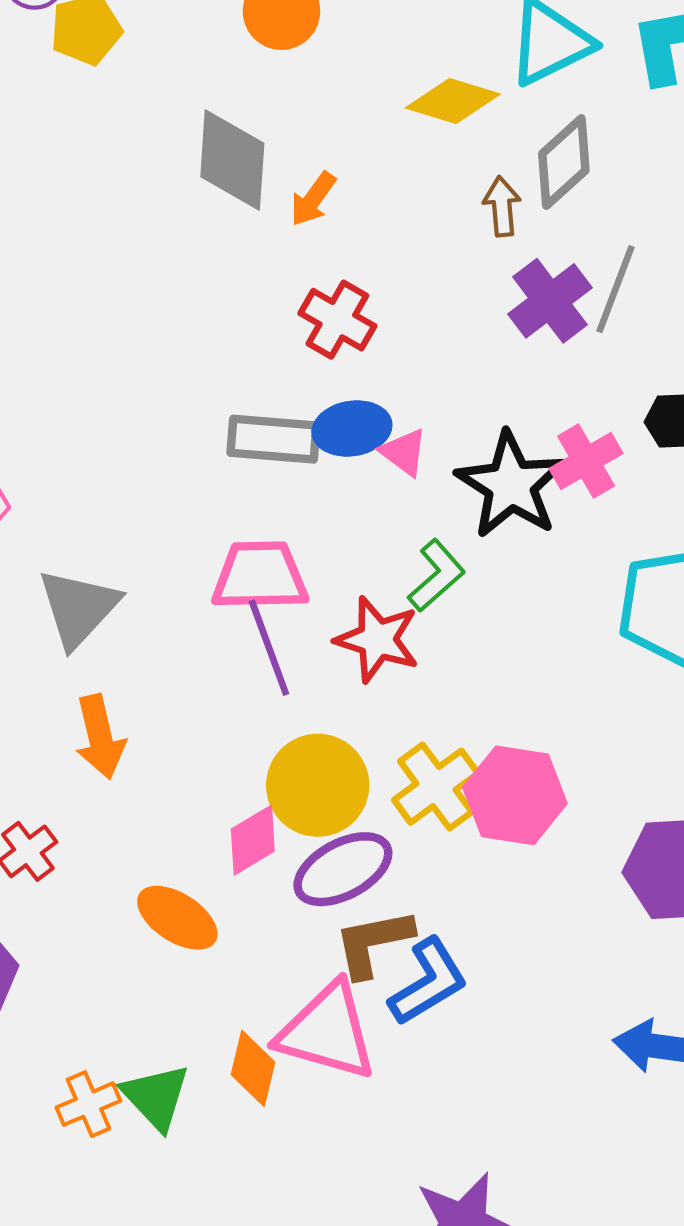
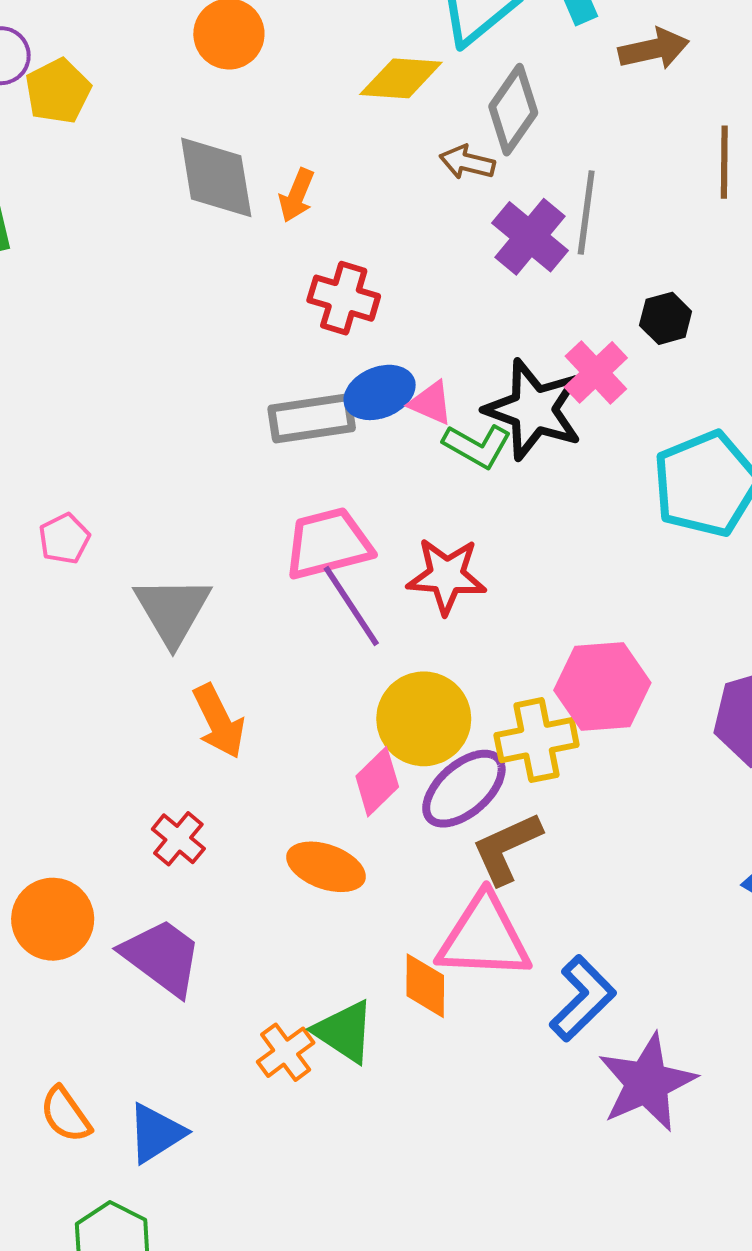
brown arrow: (502, 206) -> (467, 162), turned -58
green L-shape: (436, 576) -> (477, 446), moved, turned 84
yellow cross: (436, 787) -> (537, 740), moved, turned 38
blue L-shape: (428, 982) -> (583, 998), moved

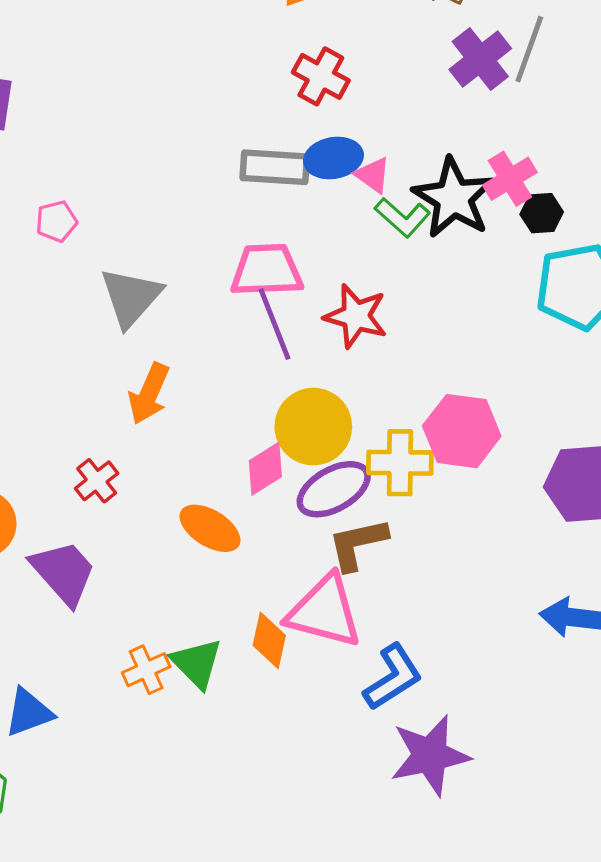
black hexagon: (666, 318) -> (542, 213), moved
orange arrow: (219, 721) -> (149, 394), turned 38

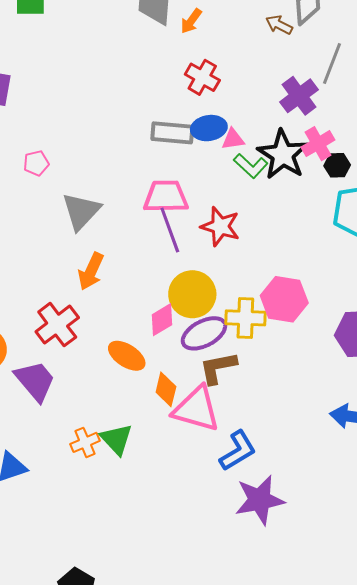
purple cross: (480, 59) -> (299, 96), moved
pink triangle: (373, 175) -> (233, 139), turned -45
red cross: (97, 481) -> (57, 325), size x1.6
orange diamond: (269, 640) -> (166, 389), moved

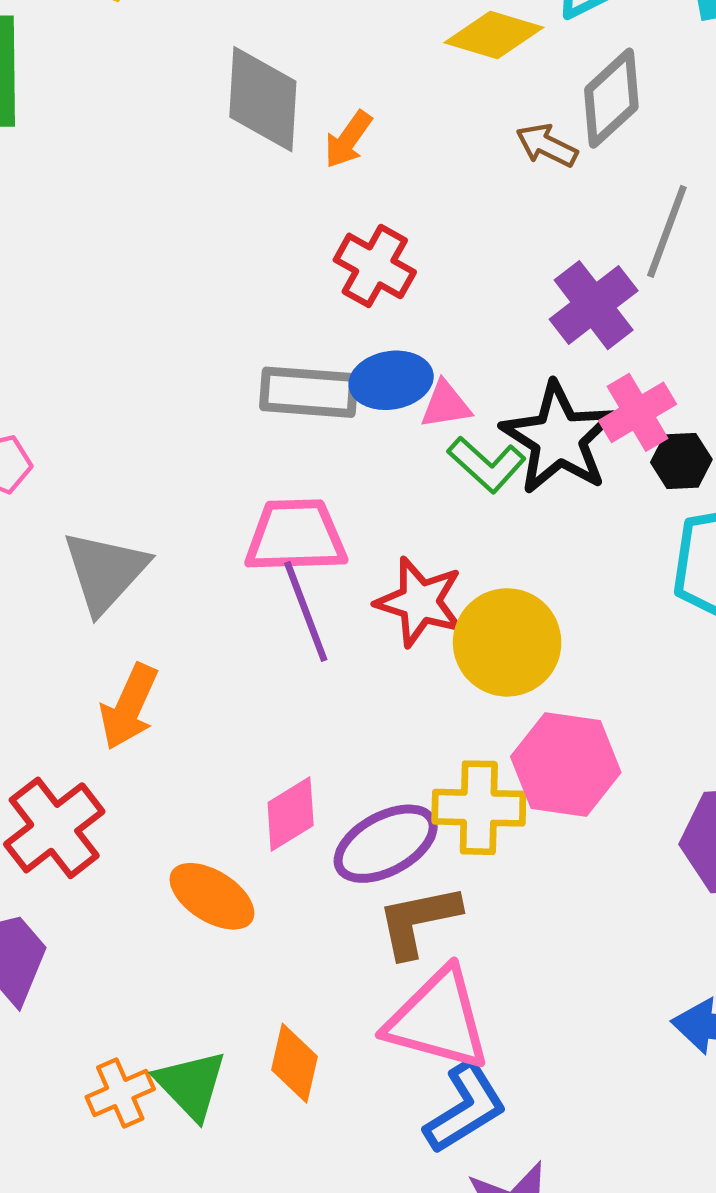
yellow circle: (192, 294) -> (507, 642), moved
orange diamond: (166, 389) -> (294, 1063), moved
pink triangle: (196, 409) -> (438, 1020), moved

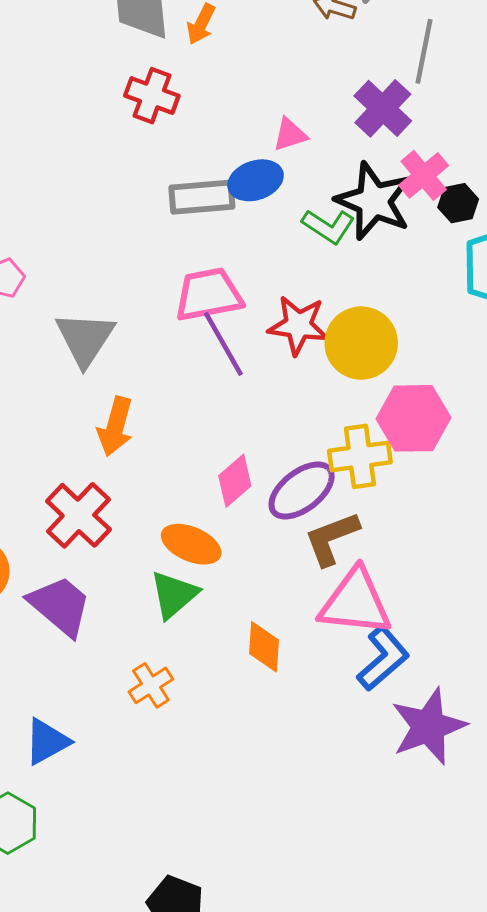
red cross: (375, 266) -> (152, 96), moved
pink triangle: (446, 405) -> (290, 135), moved
green triangle: (191, 1085) -> (174, 595), moved, turned 42

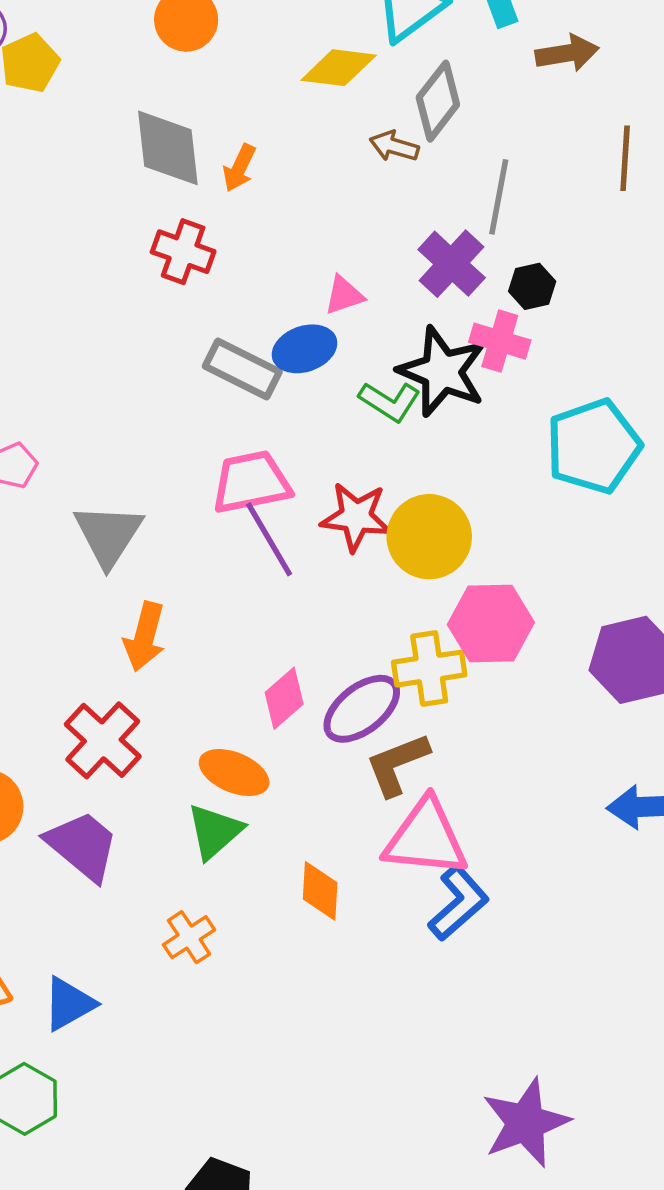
pink cross: (424, 175) -> (500, 341), turned -33
gray rectangle: (202, 197) -> (242, 369), turned 32
black hexagon: (458, 203) -> (532, 286), moved
purple star: (429, 726) -> (526, 1123), moved

